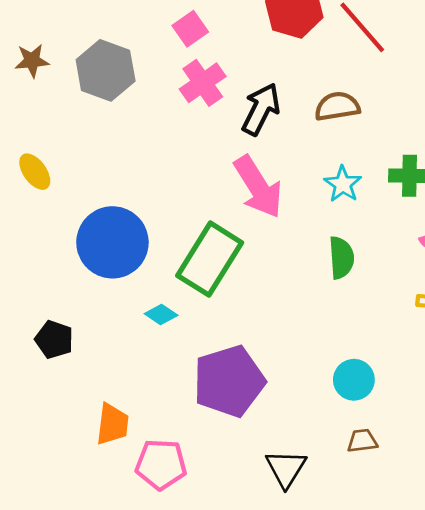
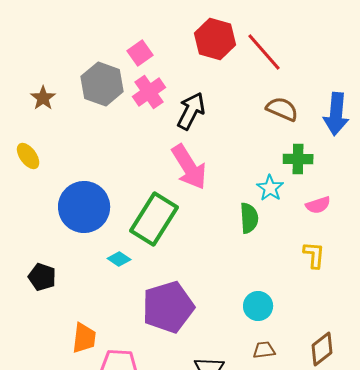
brown star: (32, 61) -> (43, 98), moved, turned -30
gray hexagon: (106, 70) -> (102, 84), moved
brown semicircle: (337, 106) -> (282, 109), moved, turned 32
cyan star: (343, 184) -> (270, 188), moved

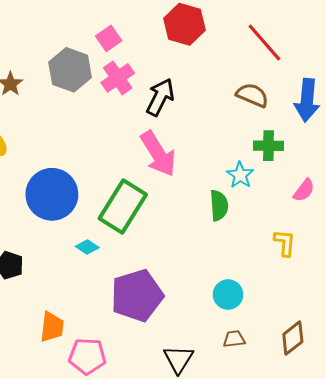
red line: (264, 52) -> (264, 42), moved
pink semicircle: (318, 205) -> (304, 190), moved, turned -35

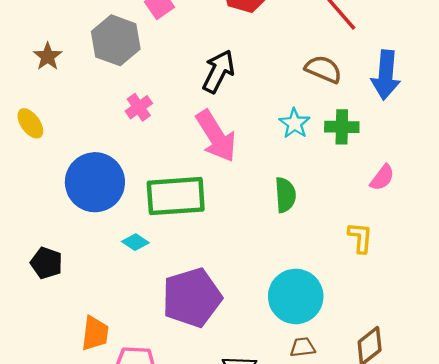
pink cross: (118, 78) -> (139, 107), moved, size x0.7
cyan star: (240, 175) -> (295, 123), moved
green rectangle: (123, 206) -> (176, 196), turned 54
cyan circle: (228, 295) -> (296, 296), size x1.6

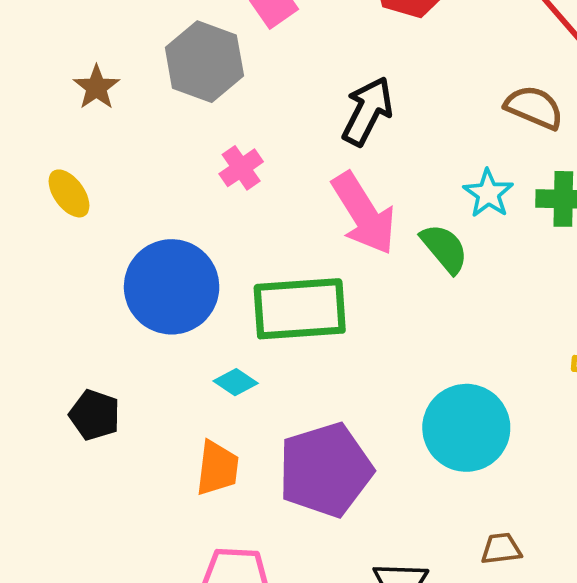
green semicircle: (285, 195) -> (444, 248), moved, turned -36
cyan circle: (296, 296) -> (466, 428), moved
orange trapezoid: (95, 333) -> (217, 468), moved

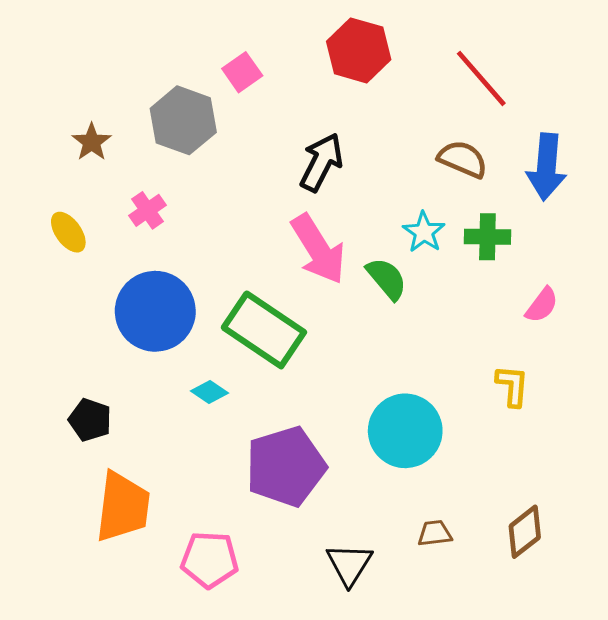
pink cross: (241, 168) -> (147, 210), moved
green rectangle: (300, 309) -> (264, 330), turned 38
orange trapezoid: (217, 468) -> (123, 507), moved, size x1.5

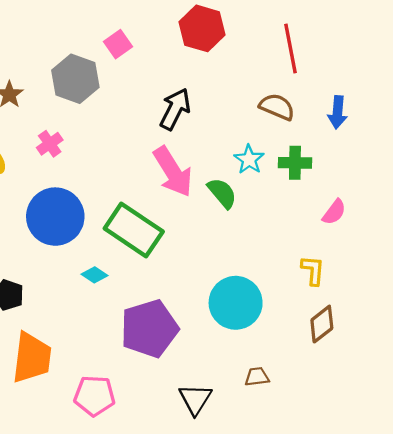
red line: (481, 78) -> (290, 49), turned 30
blue arrow: (546, 167) -> (338, 112), size x0.7
brown diamond: (525, 532) -> (322, 324), moved

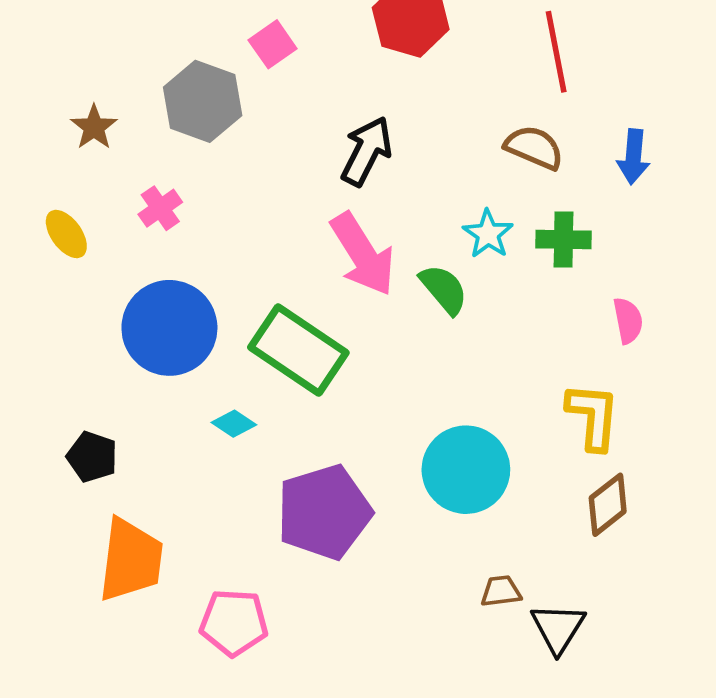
pink semicircle: (334, 212) -> (628, 321), turned -48
yellow L-shape: (313, 270) -> (593, 416), size x1.4
black triangle: (195, 399) -> (558, 628), moved

